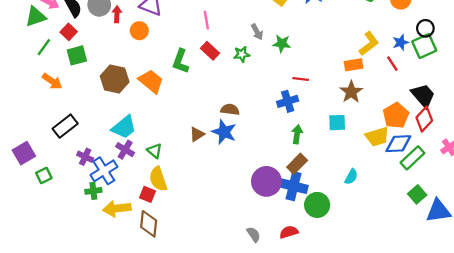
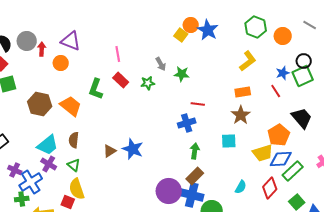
yellow L-shape: (369, 44) -> (248, 61), moved
brown semicircle: (230, 110) -> (74, 140), moved, turned -91
red diamond: (424, 119) -> (270, 188), moved

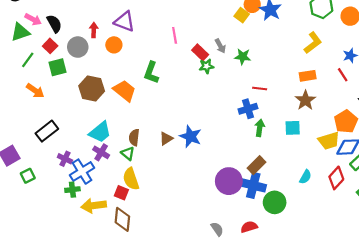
gray circle: (27, 41) -> (78, 47), moved
red rectangle: (121, 80) -> (200, 52), moved
brown semicircle: (74, 140) -> (134, 137), moved
green arrow: (195, 151) -> (260, 128), moved

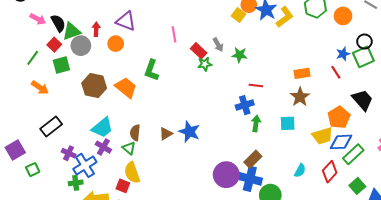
green triangle: (20, 32) -> (72, 31), moved
yellow L-shape: (313, 43) -> (285, 17), moved

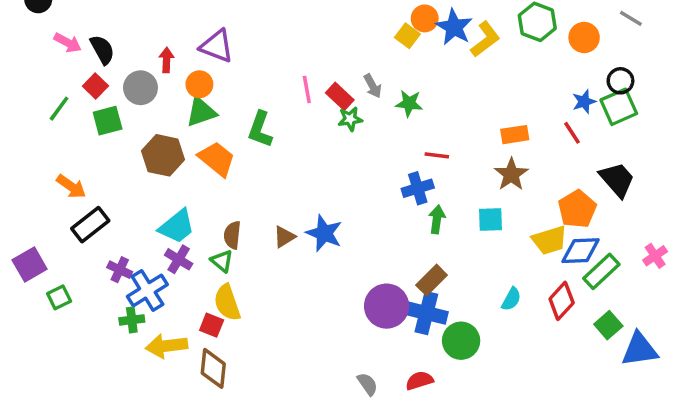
green triangle: (72, 31) -> (201, 112), moved
pink line: (174, 34) -> (307, 89), moved
orange arrow: (40, 88) -> (71, 187), moved

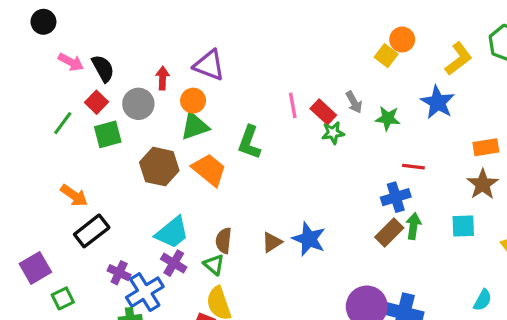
blue star: (454, 27) -> (438, 102), moved
brown rectangle: (432, 280) -> (389, 233), moved

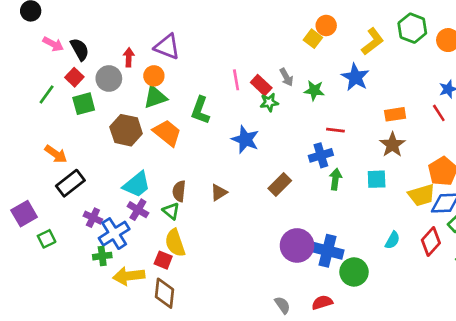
brown rectangle: (389, 233) -> (280, 185), moved
blue star: (309, 239) -> (245, 139), moved

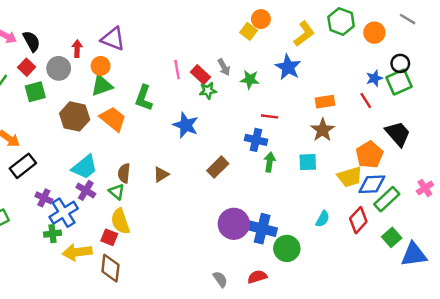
blue cross: (321, 155) -> (256, 140), turned 30

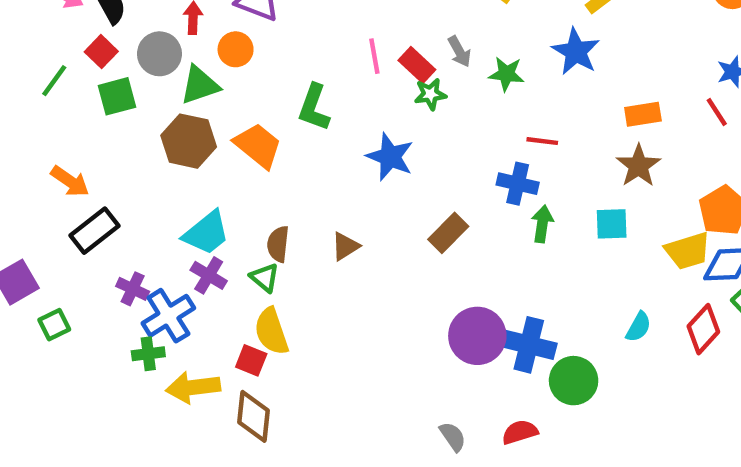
green triangle: (102, 86) -> (200, 85), moved

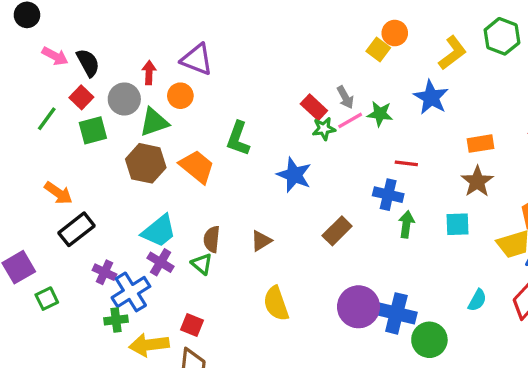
pink line: (374, 56) -> (350, 120), moved, turned 70
yellow semicircle: (271, 331) -> (276, 304), moved

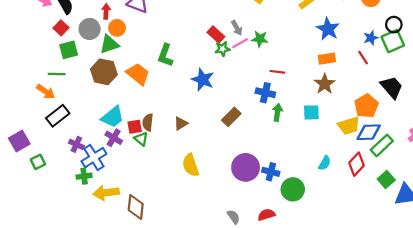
orange circle: (180, 96) -> (117, 28), moved
blue star: (431, 97) -> (328, 29), moved
green line: (47, 119) -> (57, 74), moved, turned 56
blue cross: (396, 313) -> (271, 172), size x0.7
red square: (192, 325) -> (135, 127), moved, turned -32

